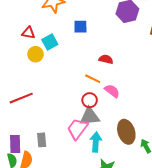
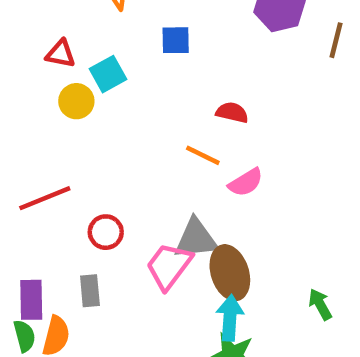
pink semicircle: (112, 91) -> (246, 182), turned 112
red circle: (90, 100) -> (106, 232), moved
brown ellipse: (126, 132) -> (230, 273), moved
cyan arrow: (96, 142) -> (230, 318), moved

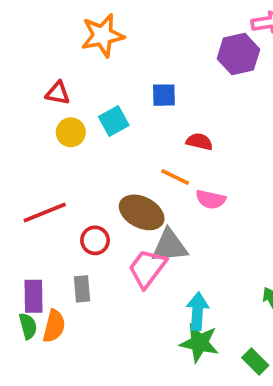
blue square: (176, 40) -> (164, 95), moved
cyan square: (108, 74) -> (114, 121), moved
pink semicircle: (246, 182) -> (211, 199), turned 44
brown ellipse: (230, 273) -> (142, 212), moved, turned -45

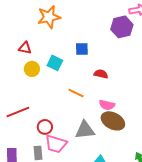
cyan square: (114, 121) -> (55, 63), turned -35
orange line: (175, 177) -> (76, 93), moved
brown ellipse: (142, 212) -> (113, 121), moved
pink trapezoid: (147, 268) -> (56, 144), moved, turned -110

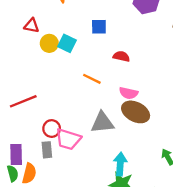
yellow circle: (32, 69) -> (49, 43), moved
red circle: (45, 127) -> (52, 129), moved

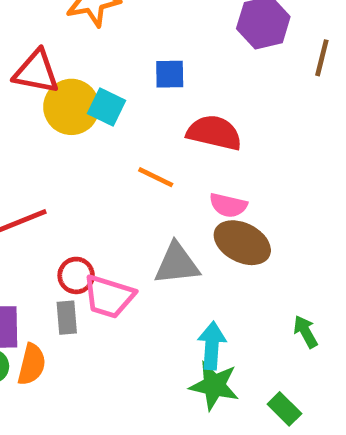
red triangle: (32, 26) -> (36, 72), size x1.5
yellow circle: (49, 43) -> (71, 107), size x1.5
red semicircle: (121, 56) -> (214, 133), size x1.6

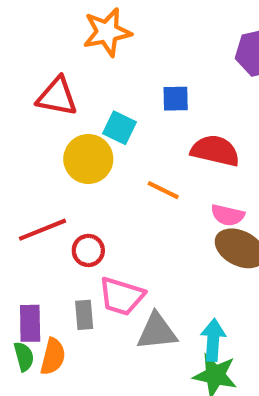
yellow circle: (71, 107) -> (88, 159), moved
gray triangle: (177, 264) -> (157, 332), moved
red circle: (76, 275) -> (88, 250), moved

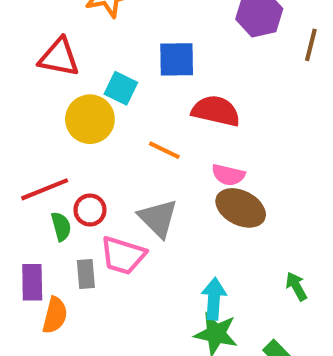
blue square: (176, 99) -> (177, 59), size x1.4
gray triangle: (157, 332) -> (158, 218), moved, turned 51
green semicircle: (24, 357) -> (61, 226), moved

